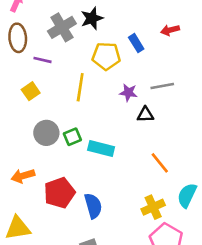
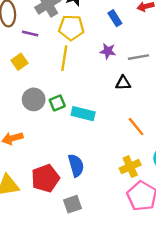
yellow pentagon: (106, 56) -> (71, 28), moved
purple star: (128, 93) -> (108, 51), moved
red pentagon: (59, 193) -> (45, 178), moved

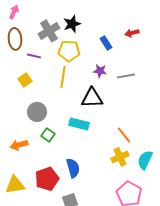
black triangle: (123, 83) -> (92, 98), moved, size x1.6
green square: (57, 103) -> (48, 135), moved, turned -32
yellow cross: (130, 167) -> (120, 157), moved

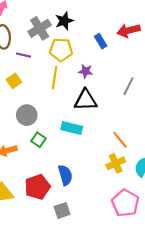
red arrow: (132, 33) -> (128, 30), size x1.5
purple star: (100, 71) -> (86, 71), moved
gray line: (126, 76) -> (128, 86), moved, turned -54

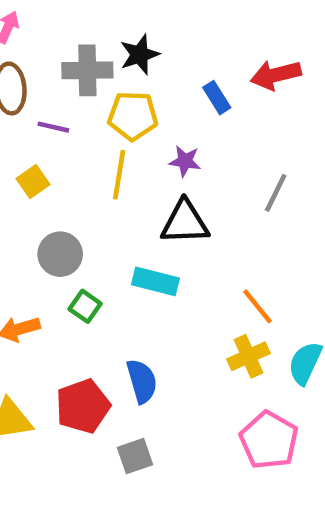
gray cross: (40, 28) -> (87, 70), turned 30

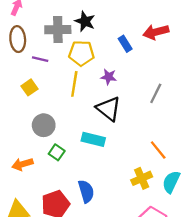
black star: (140, 54) -> (85, 21), turned -30
black triangle: (185, 222) -> (109, 109), turned 40
orange line: (258, 306) -> (158, 150), moved

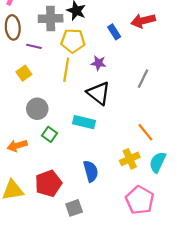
blue semicircle: (86, 191) -> (91, 171), moved

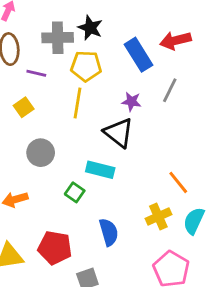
blue rectangle: (114, 32) -> (139, 55), size x1.6
purple star: (99, 63) -> (131, 102), moved
gray line: (143, 79) -> (170, 90), moved
green square: (49, 134) -> (75, 192), moved
red pentagon: (48, 183) -> (55, 248), turned 30

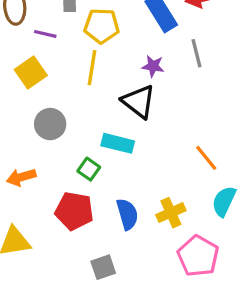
gray line: (170, 90) -> (197, 53), turned -40
yellow square: (24, 107) -> (31, 73), size x1.4
yellow cross: (158, 217) -> (171, 213), moved
red pentagon: (55, 248) -> (74, 211), moved

